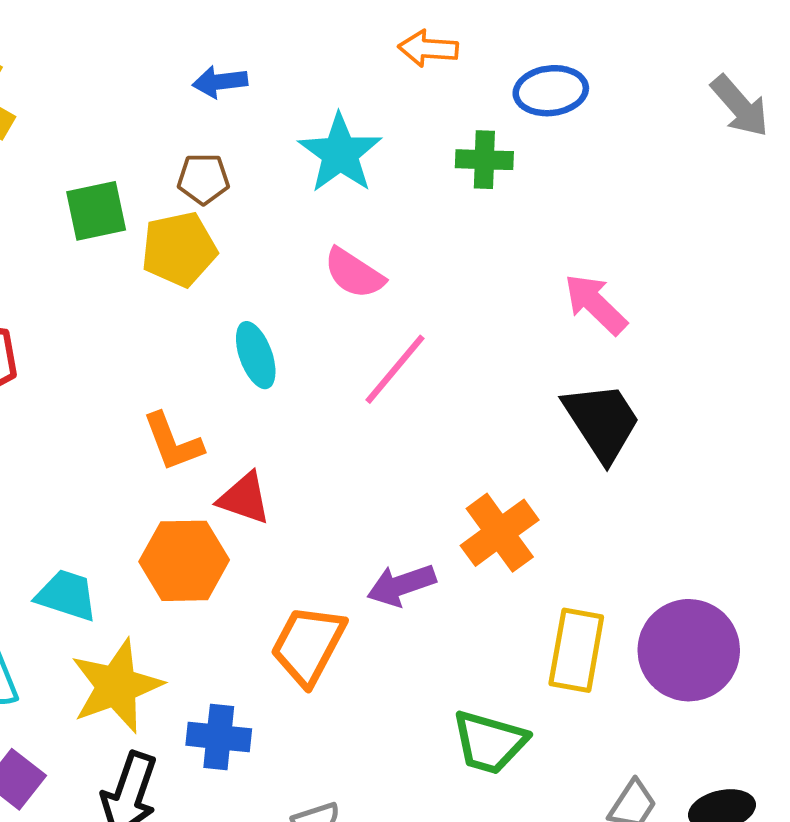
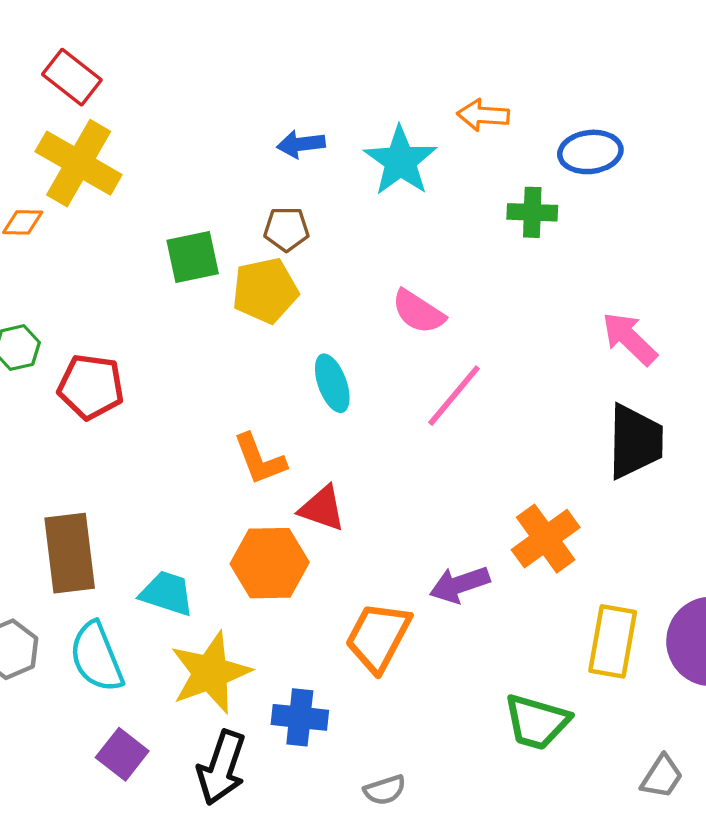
cyan star: (340, 153) -> (400, 161), moved
black trapezoid: (602, 422) -> (635, 441), turned 34

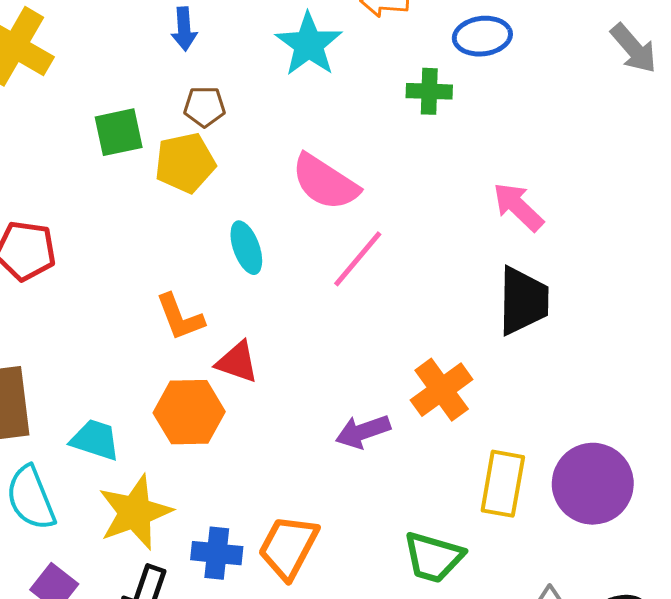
blue arrow: (301, 144) -> (184, 29), moved, turned -87
pink semicircle: (418, 312) -> (325, 182), size x1.4
orange trapezoid: (378, 637) -> (288, 547), moved

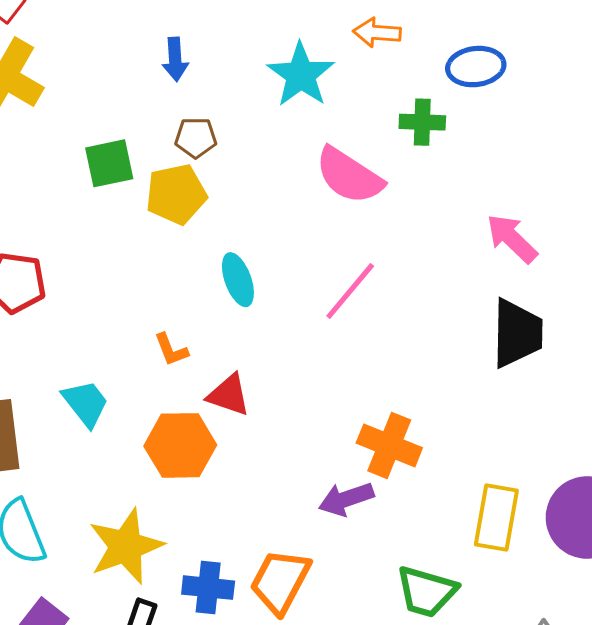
pink semicircle: (325, 182) -> (349, 176), moved
orange L-shape: (180, 317) -> (171, 350), size x0.7
orange cross: (442, 390) -> (389, 445), moved, turned -32
purple arrow: (363, 432) -> (346, 499), moved
cyan trapezoid: (95, 440) -> (86, 403), moved, turned 34

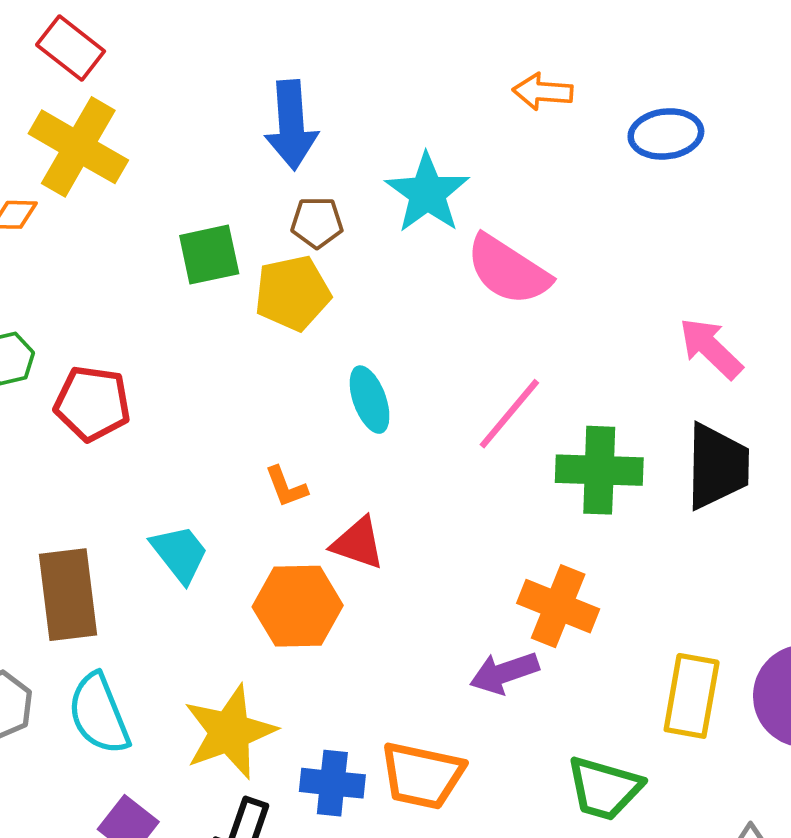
blue arrow: (175, 59) -> (291, 125), size x1.6
cyan star: (301, 75) -> (427, 193), moved
green cross: (422, 122) -> (599, 470), moved, size x1.5
orange trapezoid: (280, 581) -> (422, 775), turned -106

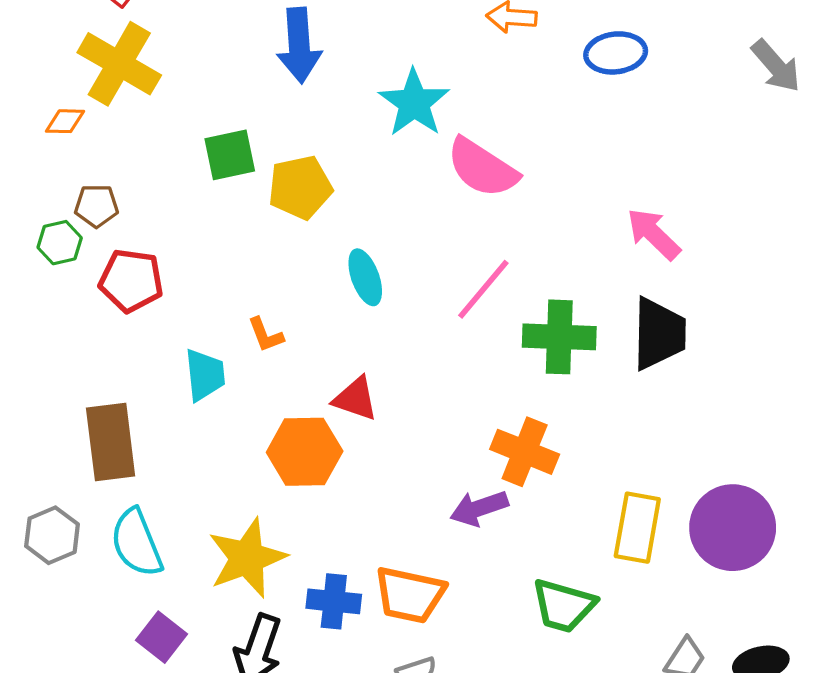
brown pentagon: (317, 223) -> (96, 206), moved
orange L-shape: (286, 487) -> (266, 335), moved
cyan trapezoid: (180, 554) -> (205, 375), moved, turned 32

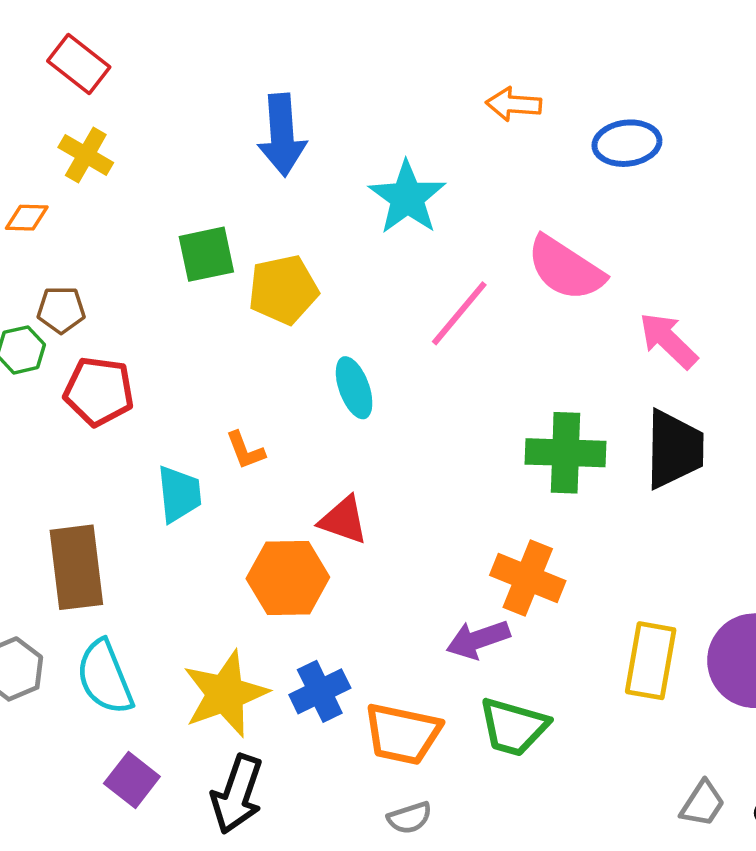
yellow cross: (119, 64) -> (86, 155), size x0.6
pink semicircle: (482, 168) -> (566, 268), moved
pink line: (483, 289) -> (459, 313), moved
blue cross: (334, 601) -> (320, 691), moved, turned -32
green trapezoid: (564, 606) -> (514, 727), moved

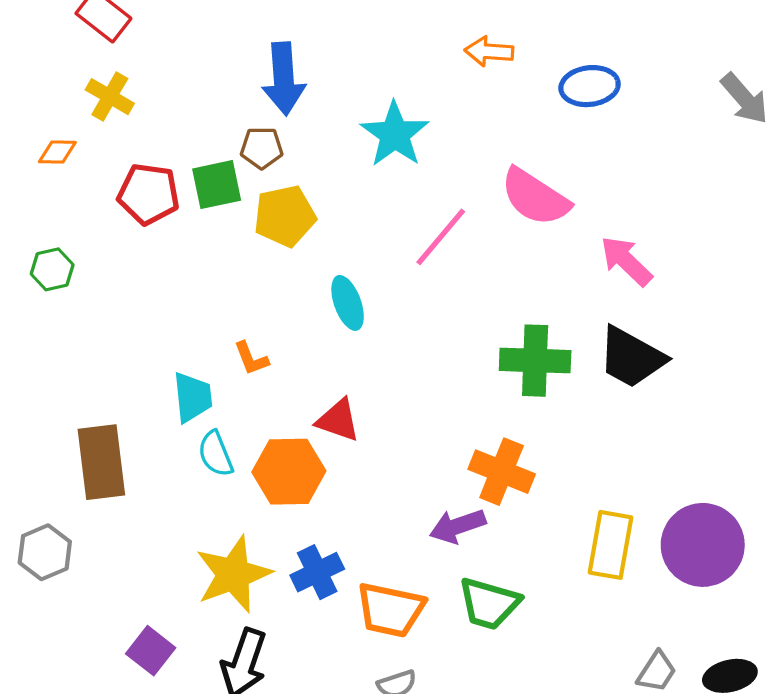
brown pentagon: (61, 310) -> (262, 148), moved
red pentagon: (99, 391) -> (149, 194), moved
black trapezoid: (674, 449) -> (631, 357), turned 118
cyan semicircle: (105, 677) -> (216, 454), moved, size x0.7

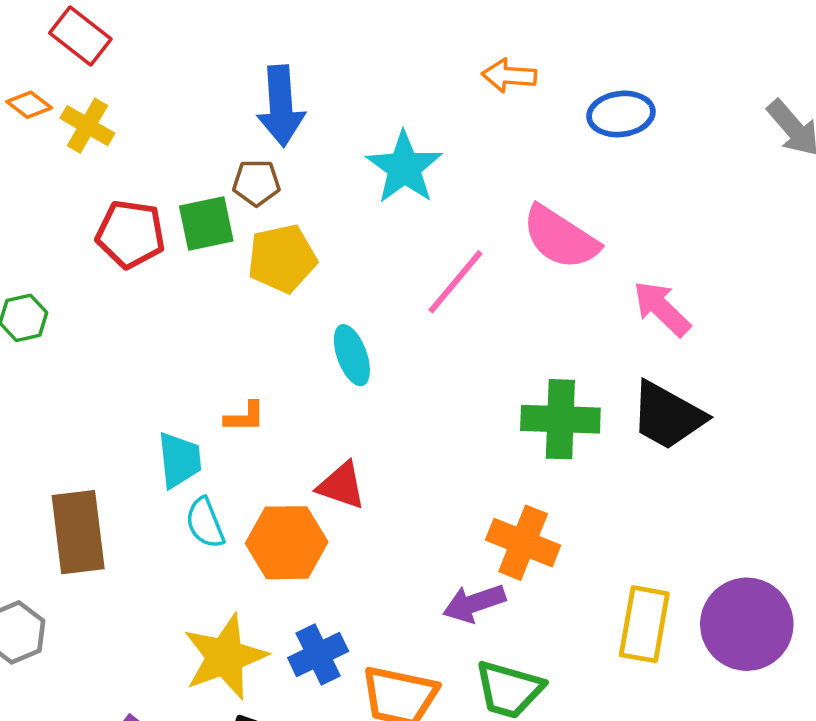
orange diamond: (57, 152) -> (29, 105), moved, turned 36
orange L-shape: (251, 358) -> (245, 417), turned -69

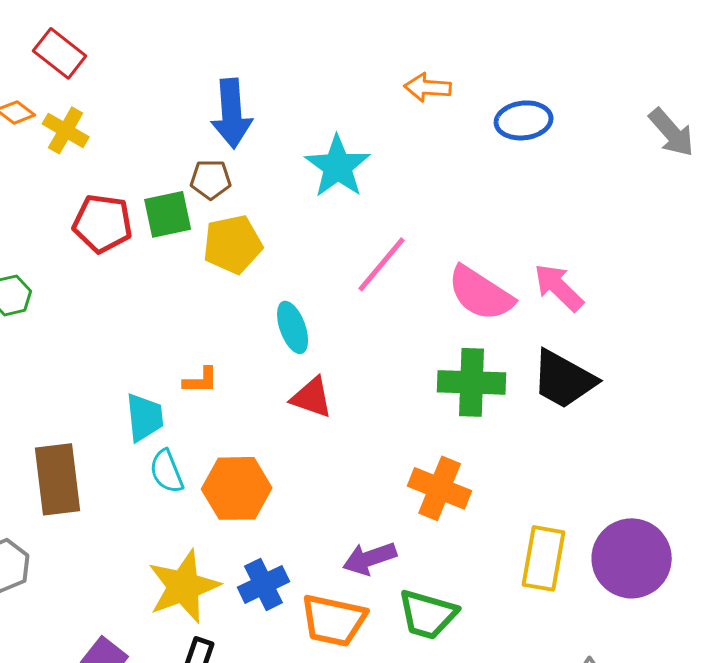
pink semicircle: (560, 237) -> (481, 293), moved
red triangle: (341, 486) -> (312, 397), moved
purple arrow: (474, 603) -> (370, 558), moved

